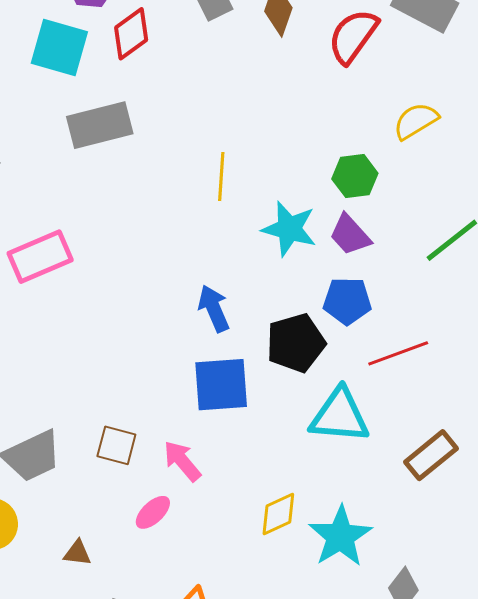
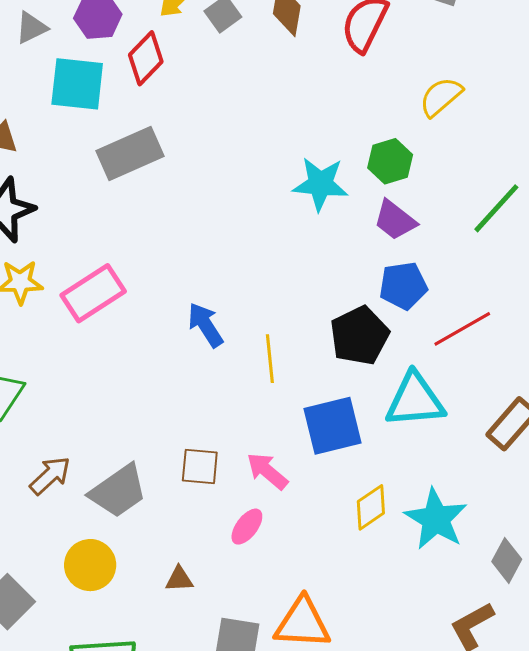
yellow line: (221, 177) -> (270, 359), moved
cyan star: (289, 229) -> (320, 184), moved
blue arrow: (214, 308) -> (205, 325), moved
blue square: (221, 385) -> (332, 426), moved

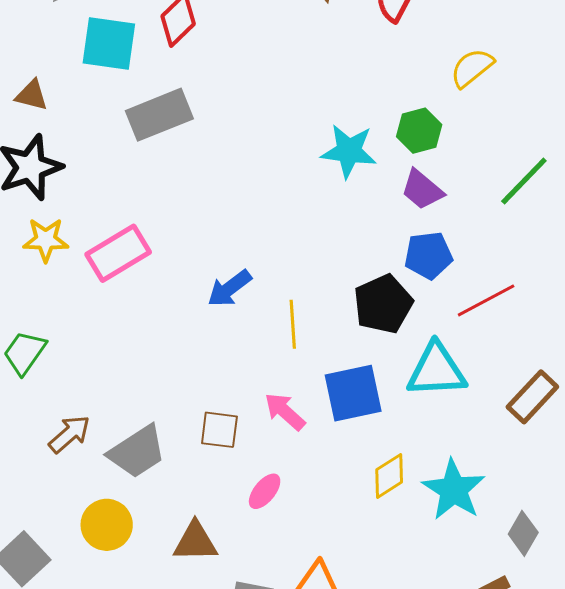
blue arrow: (205, 325) -> (229, 288), turned -96
pink arrow: (267, 471) -> (285, 412), moved
brown triangle: (179, 579) -> (195, 542), size x1.6

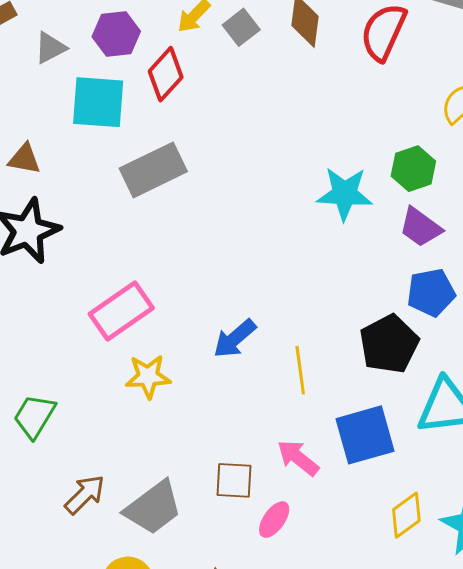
yellow star: (46, 240) -> (148, 377), moved
pink ellipse: (265, 491) -> (274, 520), moved

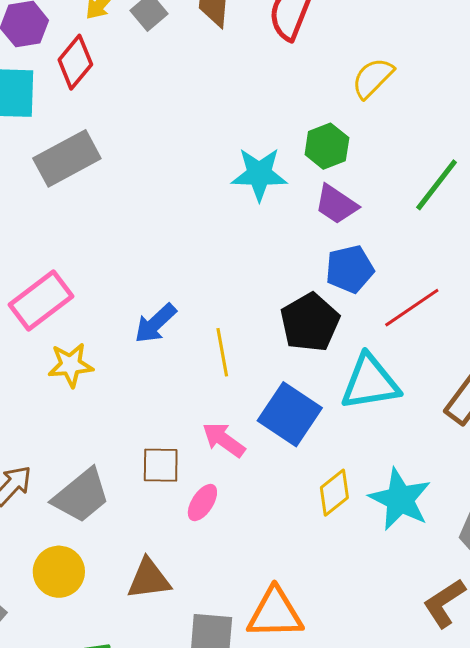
blue square: (365, 435) -> (290, 414), turned -38

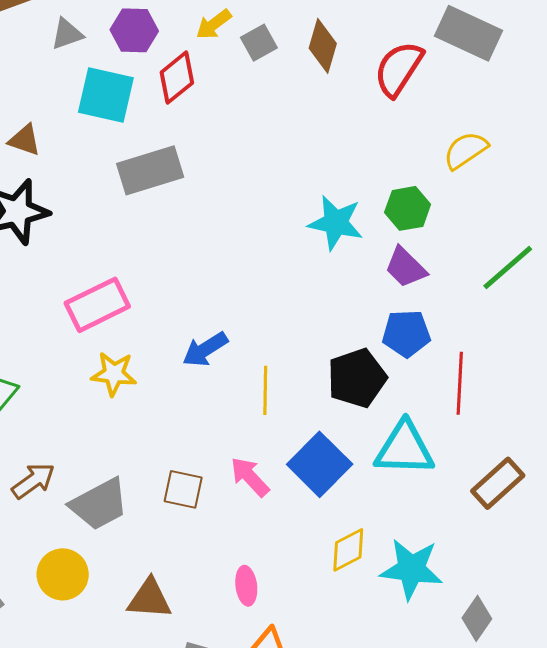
red line: (412, 308) -> (460, 383), turned -64
cyan star: (400, 499) -> (411, 569), turned -30
pink ellipse: (202, 503) -> (246, 586), moved, turned -51

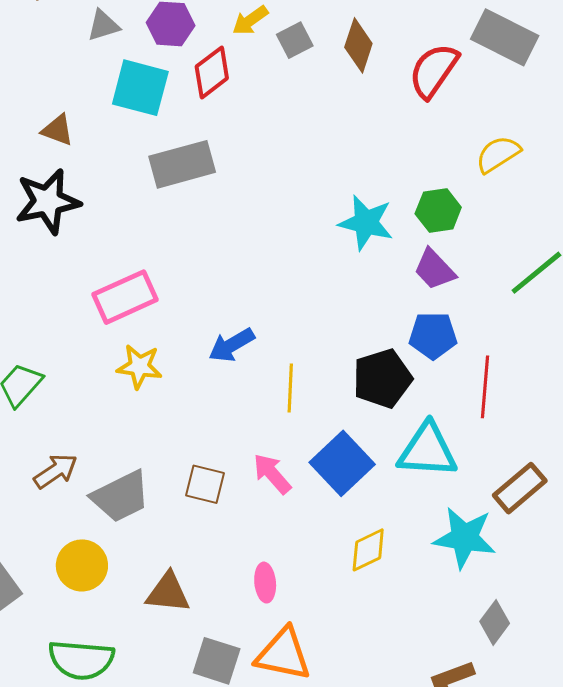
cyan star: (411, 569) -> (464, 538), moved

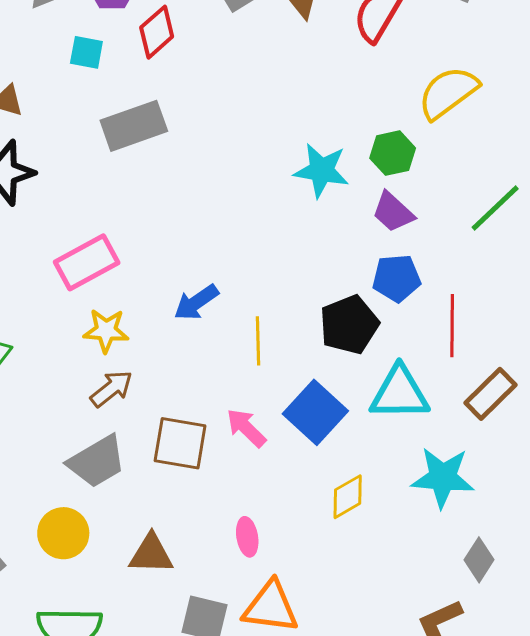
cyan square: (140, 88) -> (86, 52), size x0.6
yellow semicircle: (498, 154) -> (448, 93), size x1.4
brown arrow: (56, 471) -> (112, 389), moved
brown square: (205, 484) -> (180, 443), size x1.4
brown rectangle: (520, 488) -> (490, 394), moved

